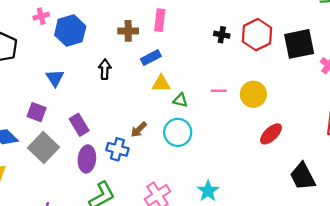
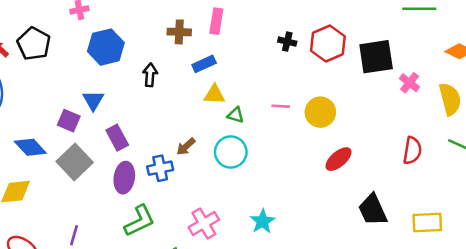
blue hexagon: (70, 31) -> (106, 47), moved
blue triangle: (55, 78) -> (93, 100), moved
blue cross: (117, 149) -> (160, 168), turned -30

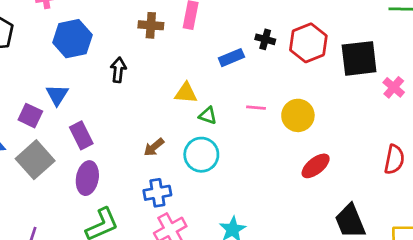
blue rectangle: (204, 64) -> (231, 58), moved
blue cross: (160, 168) -> (157, 193), moved

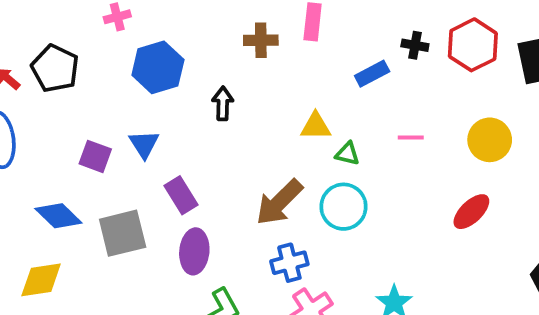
yellow circle: (298, 115) -> (490, 140), moved
purple square: (30, 116) -> (95, 156), moved
brown arrow: (154, 147) -> (279, 202), size x1.8
gray square: (35, 160) -> (123, 233), turned 33
red ellipse: (316, 166) -> (471, 212), moved

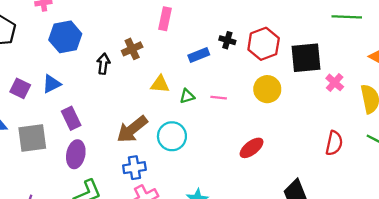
brown cross: (261, 40) -> (132, 49), moved, turned -30
yellow circle: (490, 140) -> (267, 89), moved
blue triangle: (144, 144) -> (52, 84), turned 30
green triangle: (347, 154) -> (187, 96), moved, turned -35

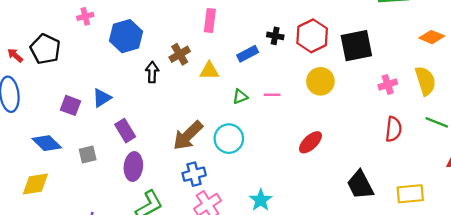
blue hexagon: (65, 37) -> (126, 36), moved
pink cross: (335, 82) -> (388, 85), moved, turned 36
yellow triangle: (160, 84) -> (209, 71), moved
gray square: (32, 138) -> (88, 155), size x0.6

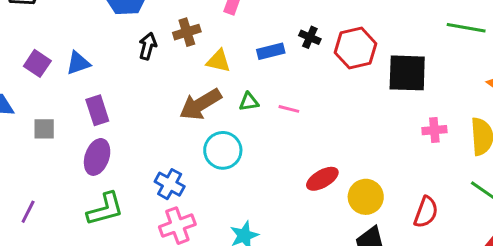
yellow circle: (320, 81) -> (366, 197), moved
red semicircle: (393, 129) -> (426, 212), moved
brown arrow: (188, 136) -> (200, 104), moved
blue cross: (194, 174) -> (170, 184), turned 30

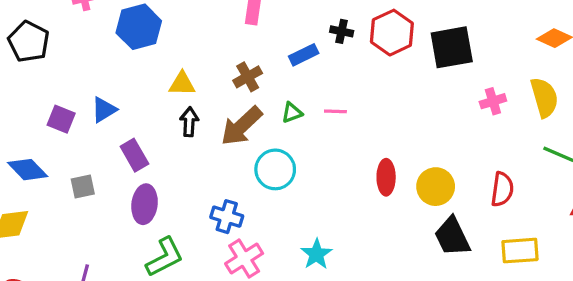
brown cross: (187, 32) -> (248, 77), moved
black arrow: (148, 46) -> (189, 122), moved
yellow triangle: (218, 61) -> (182, 84), moved
red ellipse: (322, 179) -> (386, 177), turned -48

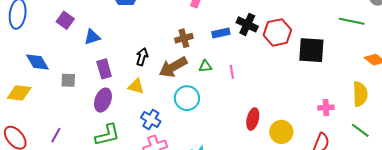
black cross: (342, 31) -> (247, 24), size x1.5
yellow triangle: (182, 84) -> (136, 86), moved
pink cross: (493, 101) -> (326, 108), moved
pink line: (335, 111) -> (232, 72), turned 64
purple square: (61, 119) -> (65, 20), moved

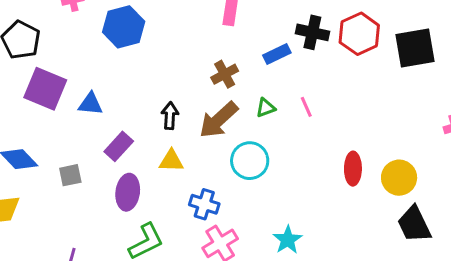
purple square: (65, 20) -> (45, 89), size x1.6
blue triangle: (92, 37) -> (90, 104), turned 36
purple rectangle: (104, 69) -> (119, 146), turned 72

